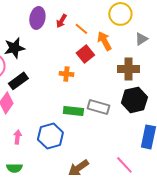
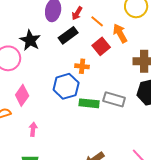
black star: (14, 48) -> (30, 40), turned -30
black rectangle: (18, 81) -> (68, 35), moved
blue hexagon: (50, 136) -> (66, 86), moved

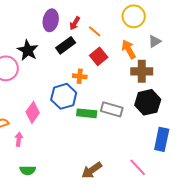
orange arrow: (120, 33) -> (129, 49), moved
pink diamond: (22, 95) -> (33, 112), moved
pink arrow: (33, 129) -> (19, 139), moved

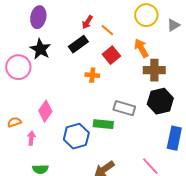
purple ellipse: (51, 20) -> (38, 17), moved
gray triangle: (155, 41) -> (173, 25), moved
blue hexagon: (64, 96) -> (76, 136), moved
green rectangle: (87, 113) -> (103, 124), moved

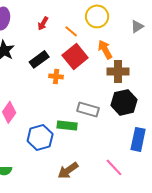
yellow circle: (146, 15) -> (97, 16), moved
red arrow: (87, 22) -> (43, 23), moved
black rectangle: (78, 44) -> (39, 59), moved
red square: (111, 55) -> (75, 56), size x1.4

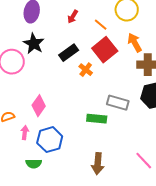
orange cross: (56, 76) -> (86, 70), turned 32
blue hexagon: (40, 137) -> (50, 140), moved
brown arrow: (68, 170) -> (98, 164), turned -50

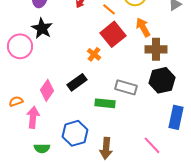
black rectangle: (69, 53) -> (77, 82), moved
pink arrow: (25, 133) -> (33, 117), size x1.5
blue hexagon: (50, 140) -> (75, 133), moved

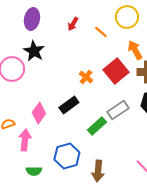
red square: (113, 34) -> (116, 71), moved
gray rectangle: (126, 87) -> (118, 110), turned -50
green rectangle: (105, 103) -> (97, 126), turned -48

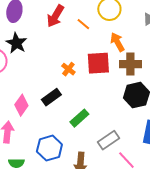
red arrow: (73, 24) -> (55, 16), size x1.6
red square: (116, 71) -> (98, 63), turned 35
gray rectangle: (118, 110) -> (108, 140), moved

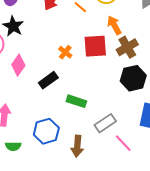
brown cross: (130, 64) -> (127, 47), turned -30
pink diamond: (21, 105) -> (18, 65), moved
green rectangle: (79, 118) -> (76, 101), turned 60

